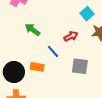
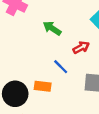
green arrow: (32, 30) -> (52, 28), moved

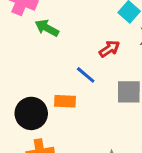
green arrow: (52, 28) -> (47, 28), moved

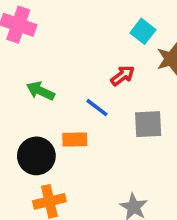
green arrow: (47, 28) -> (40, 91), moved

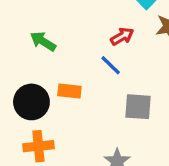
blue line: (97, 108) -> (111, 65), moved
gray square: (148, 124) -> (138, 107), moved

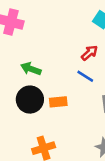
black circle: (31, 102) -> (30, 100), moved

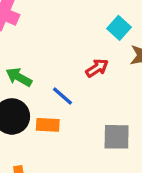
blue line: (85, 76) -> (63, 96), moved

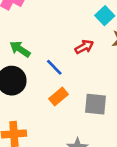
orange rectangle: (48, 125) -> (58, 96), moved, turned -48

